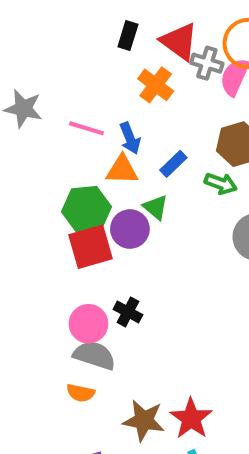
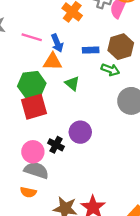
blue rectangle: (173, 164) -> (91, 50), moved, turned 42
purple circle: (130, 229) -> (80, 132), moved

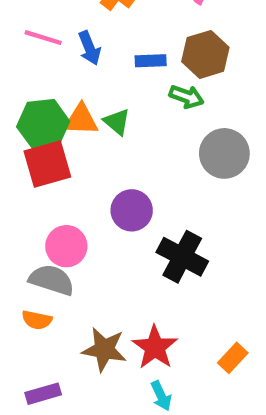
orange triangle: (53, 62) -> (81, 120), moved
black cross: (56, 145) -> (182, 257), moved, size x1.6
pink circle: (33, 152) -> (66, 246), moved

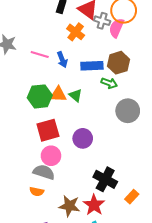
blue rectangle: (151, 61) -> (92, 66), size x1.5
red square: (47, 164) -> (48, 130), moved
black cross: (182, 257) -> (105, 179), moved
orange rectangle: (233, 358) -> (132, 197), moved

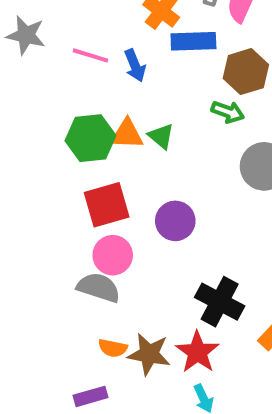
blue rectangle: (92, 66) -> (193, 41), moved
orange semicircle: (37, 192) -> (113, 348), moved

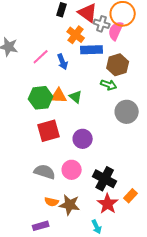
pink line: (91, 55) -> (41, 57), turned -60
pink circle: (113, 255) -> (72, 170), moved
red star: (197, 352) -> (108, 204), moved

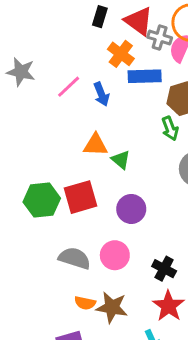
green arrow: (109, 85) -> (170, 128), turned 49
green triangle: (76, 97) -> (121, 160), moved
green hexagon: (41, 98) -> (42, 200), moved
black cross: (105, 179) -> (164, 269), size x0.7

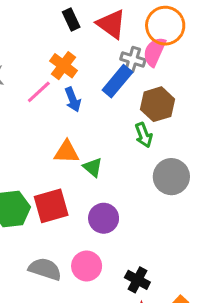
black rectangle: (100, 17) -> (71, 19), turned -42
gray cross: (160, 37) -> (133, 60), moved
orange cross: (121, 54) -> (63, 66), moved
blue rectangle: (145, 76) -> (117, 81), turned -48

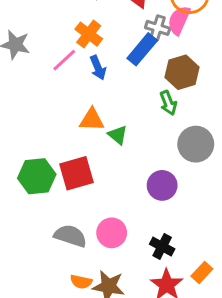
purple circle: (104, 218) -> (162, 185), moved

